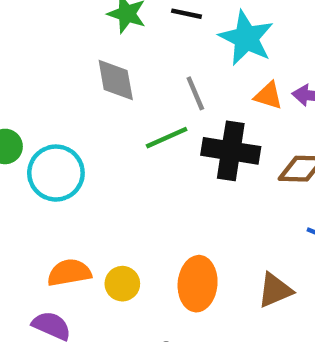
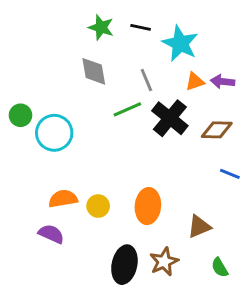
orange triangle: (268, 96) -> (195, 82), turned -36
black cross: (231, 151) -> (170, 118), turned 30
brown triangle: (275, 290) -> (199, 227), moved

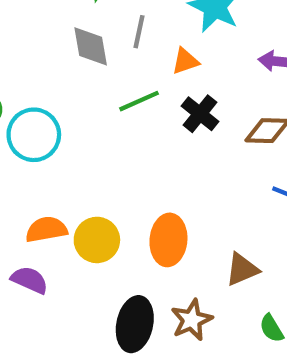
gray line: (146, 80) -> (139, 32), moved, turned 35
orange triangle: (195, 82) -> (185, 61), moved
black cross: (170, 118) -> (200, 114), size x0.7
yellow circle: (98, 206) -> (97, 240), size x1.4

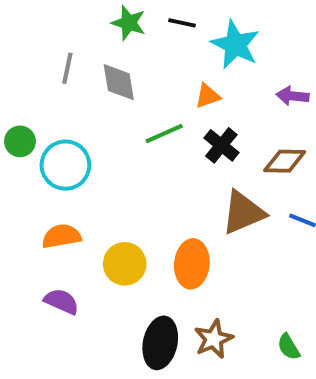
gray line: (139, 32) -> (67, 68), moved
orange semicircle: (46, 229) -> (61, 236), moved
brown triangle: (242, 269) -> (243, 212), moved, size x1.4

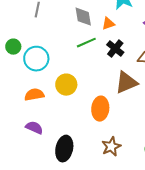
gray diamond: (119, 82) -> (83, 17), moved
yellow circle: (125, 264) -> (66, 85), moved
black ellipse: (160, 343) -> (64, 149), moved

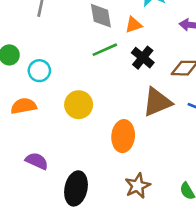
cyan circle: (36, 59) -> (39, 71), size x0.7
orange semicircle: (34, 95) -> (24, 106), moved

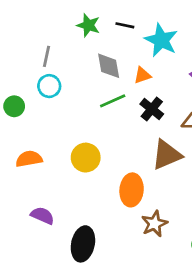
cyan circle: (39, 71) -> (49, 86), moved
brown star: (138, 186) -> (154, 224), moved

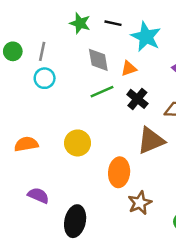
green circle: (14, 106) -> (13, 51), moved

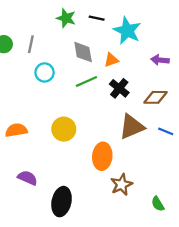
cyan circle: (45, 78) -> (45, 72), moved

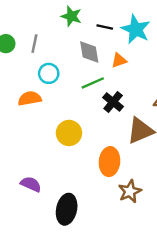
black line: (97, 18) -> (105, 27), moved
black cross: (119, 88) -> (113, 102), moved
orange semicircle: (16, 130) -> (30, 98), moved

